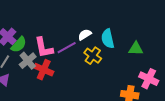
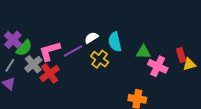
pink L-shape: (44, 48) -> (50, 51), turned 85
red cross: (44, 70) -> (50, 73), turned 30
pink cross: (149, 79) -> (158, 66), moved

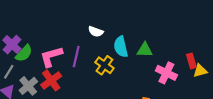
white semicircle: (91, 38) -> (96, 32), moved, turned -128
purple line: (73, 51) -> (76, 57), turned -48
green triangle: (143, 52) -> (145, 50), moved
gray cross: (33, 64) -> (28, 86), moved

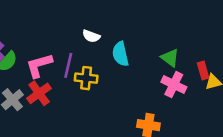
green triangle: (145, 50) -> (170, 58), moved, turned 35
yellow cross: (104, 65) -> (86, 78), moved, turned -30

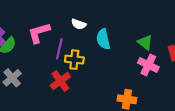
pink L-shape: (39, 65) -> (39, 33), moved
red cross: (39, 93) -> (60, 81), moved

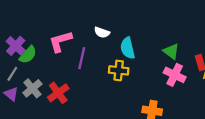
yellow cross: (74, 60) -> (119, 70), moved
red cross: (60, 81) -> (58, 93), moved

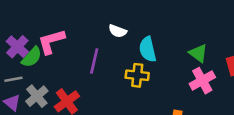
pink L-shape: (60, 41) -> (51, 41), moved
gray line: (12, 74) -> (13, 79), turned 48
pink cross: (175, 75) -> (202, 81), turned 35

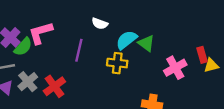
cyan semicircle: (148, 49) -> (126, 40), turned 65
green triangle: (198, 53) -> (146, 43), moved

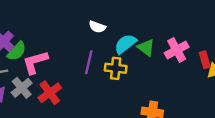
pink L-shape: (41, 33) -> (35, 62), moved
purple line: (79, 50) -> (89, 62), moved
pink cross: (175, 68) -> (177, 50), moved

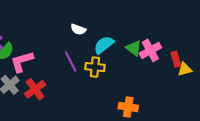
green triangle: (146, 48) -> (134, 48), moved
purple line: (89, 62) -> (71, 62), turned -40

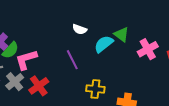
green triangle: (134, 48) -> (122, 34), moved
yellow cross: (95, 67) -> (95, 89), moved

